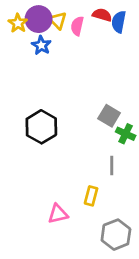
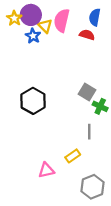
red semicircle: (102, 15) -> (87, 35), moved
yellow triangle: (58, 20) -> (45, 26), moved
pink semicircle: (77, 26) -> (62, 20), size x1.5
yellow rectangle: (91, 196) -> (73, 156), turned 40

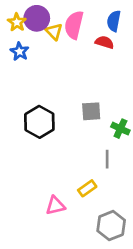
blue star: (33, 36) -> (19, 52), moved
gray square: (87, 92) -> (91, 111), moved, turned -35

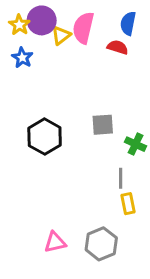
yellow triangle: (54, 32) -> (61, 35), turned 36
yellow rectangle: (87, 188) -> (128, 204), moved, turned -66
pink triangle: (55, 206) -> (55, 242), moved
gray hexagon: (111, 226) -> (101, 244), moved

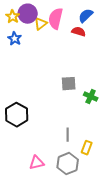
blue semicircle: (128, 23) -> (86, 16), turned 35
black hexagon: (45, 137) -> (17, 115), moved
gray line: (121, 178) -> (68, 135), moved
yellow rectangle: (128, 204) -> (87, 148), moved, turned 32

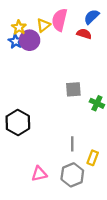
purple circle: (28, 14) -> (30, 40), moved
yellow star: (13, 17) -> (19, 27), moved

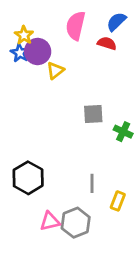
yellow triangle: (43, 25) -> (55, 71), moved
black hexagon: (18, 123) -> (28, 178), moved
gray hexagon: (72, 175) -> (76, 223), moved

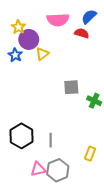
pink semicircle: (76, 26) -> (58, 20), turned -105
blue star: (20, 53) -> (15, 55), moved
gray line: (92, 183) -> (51, 140), moved

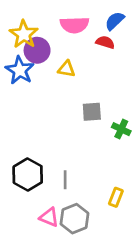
yellow star: (18, 27) -> (24, 34), size x1.5
yellow triangle: (42, 54) -> (66, 69), moved, turned 48
blue star: (15, 55) -> (20, 70), size x1.5
pink triangle: (38, 169) -> (49, 217), turned 35

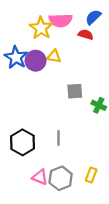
yellow star: (24, 34) -> (41, 28), moved
purple circle: (37, 50) -> (36, 61), moved
gray line: (65, 180) -> (58, 138), moved
yellow rectangle: (116, 197) -> (91, 175), moved

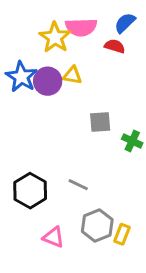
gray line: (58, 138) -> (78, 185), turned -64
gray hexagon: (61, 178) -> (97, 226), moved

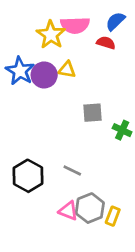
pink triangle: (53, 237) -> (68, 211), moved

